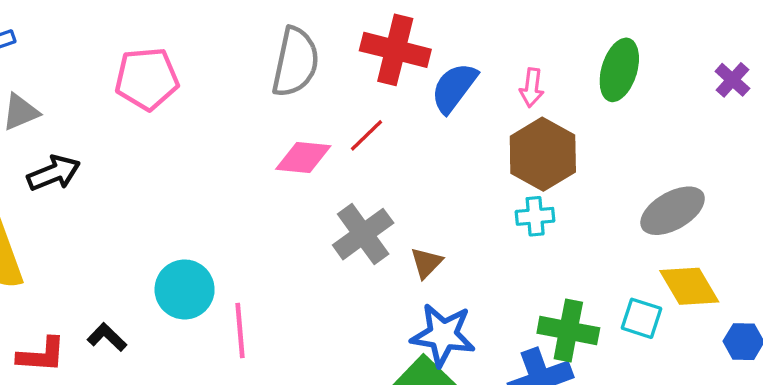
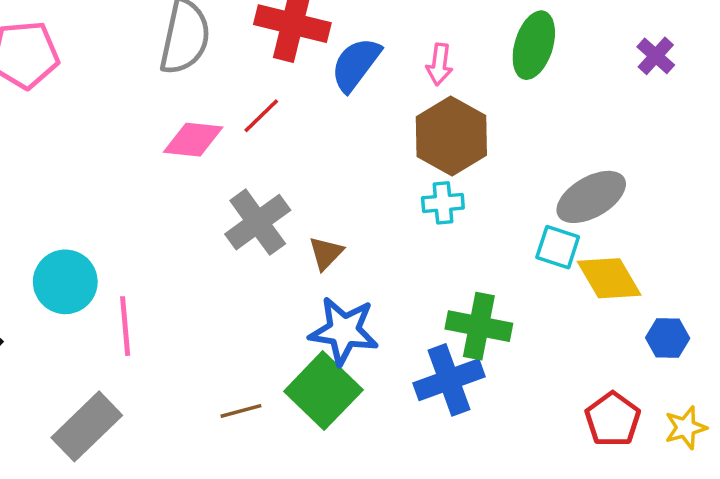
cyan square: (642, 318) -> (558, 247), moved

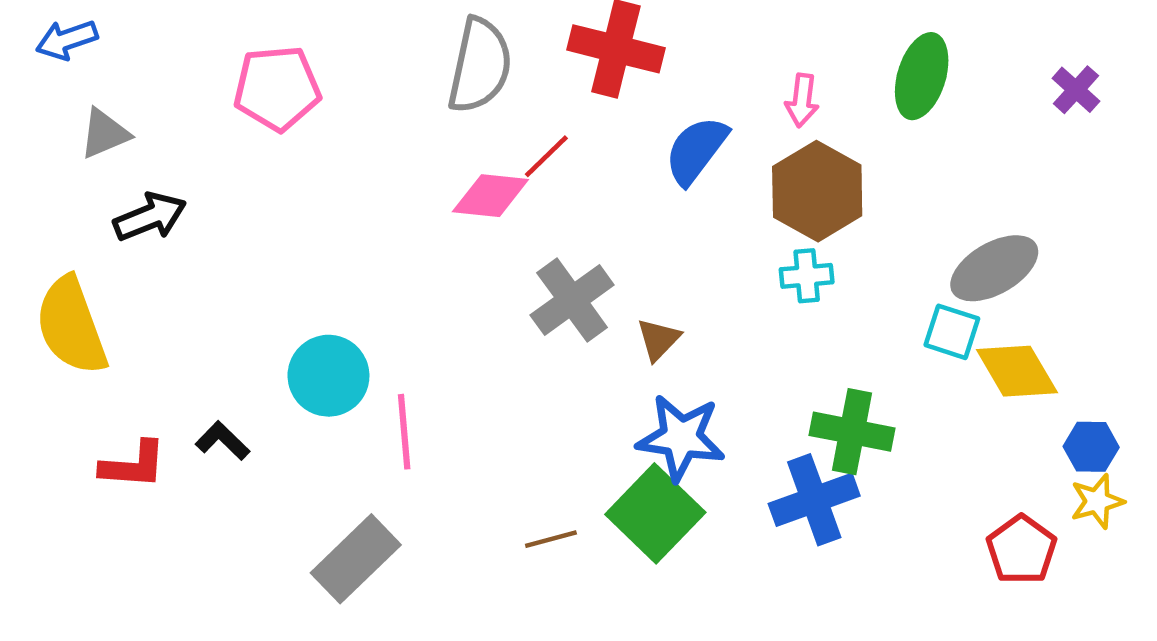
blue semicircle: (356, 64) -> (696, 150), moved
red line: (261, 116) -> (546, 156), moved
yellow star: (686, 428) -> (1097, 501), moved

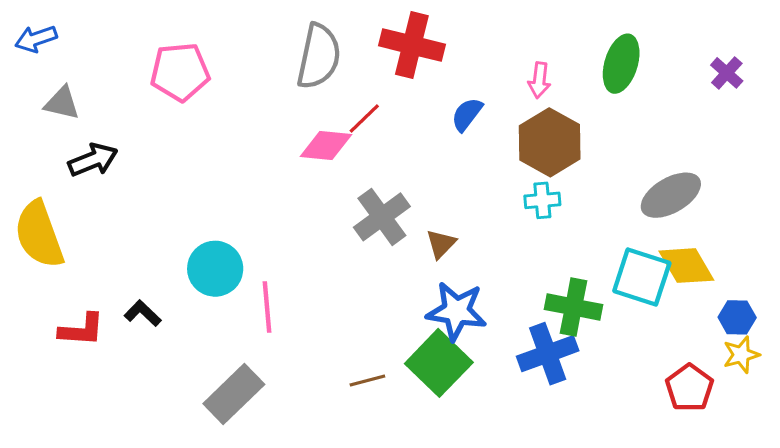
gray triangle: (105, 134) -> (62, 103), turned 36
blue semicircle: (696, 150) -> (467, 114), size x0.7
cyan square: (952, 332) -> (642, 277), moved, size x1.5

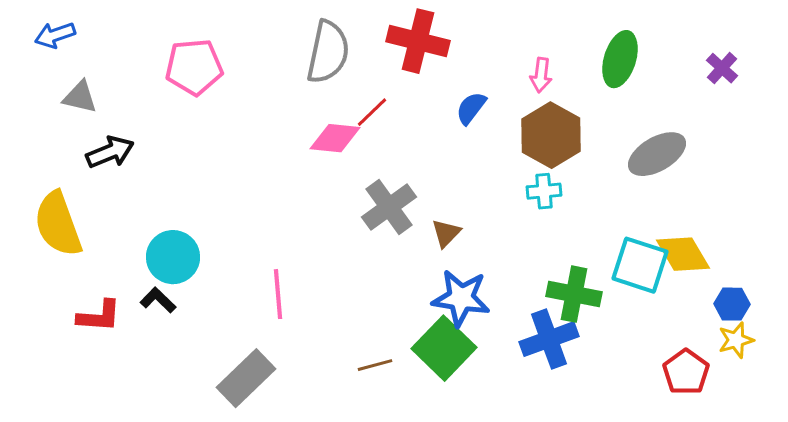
gray ellipse: (671, 195) -> (657, 154), moved
cyan circle: (215, 269) -> (173, 257), moved

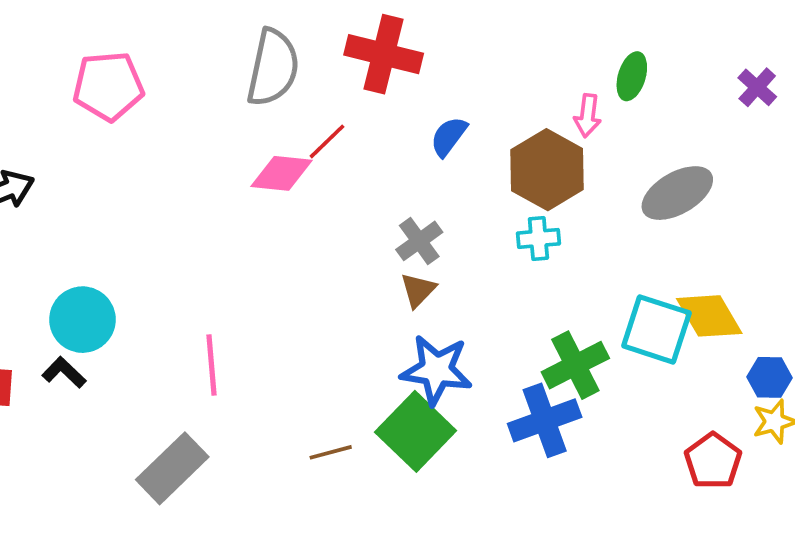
green ellipse: (620, 59) -> (632, 76), size x0.7
pink arrow: (541, 75) -> (588, 116), moved
gray cross: (389, 207) -> (419, 241), moved, size x0.7
green cross: (574, 294) -> (575, 365), turned -38

